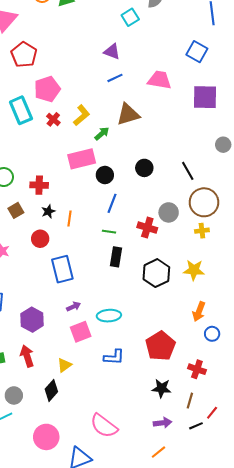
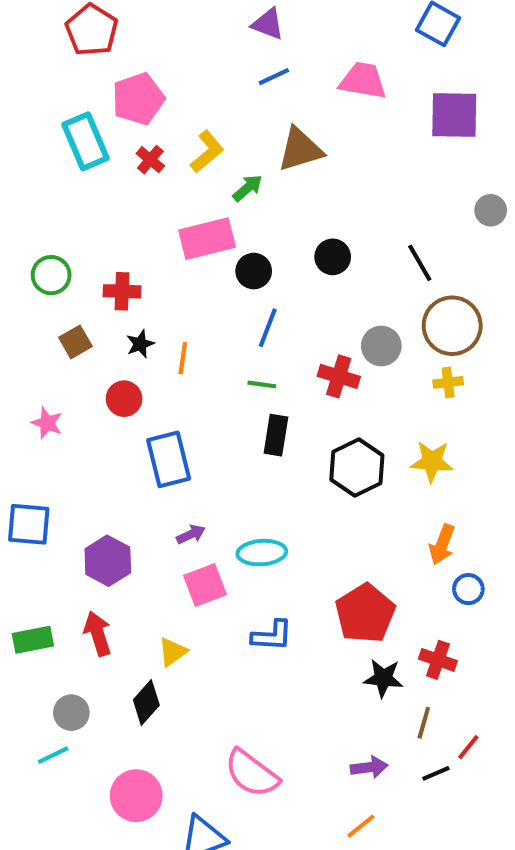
black star: (162, 388) -> (383, 678), moved

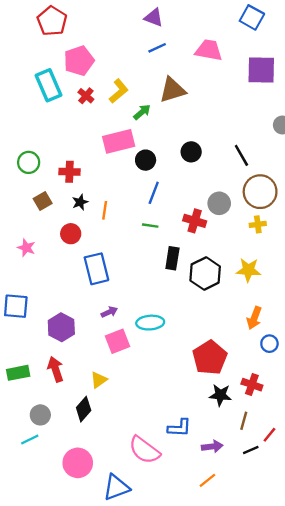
black rectangle: (276, 435) -> (172, 258), moved
blue L-shape: (272, 636) -> (179, 428), moved

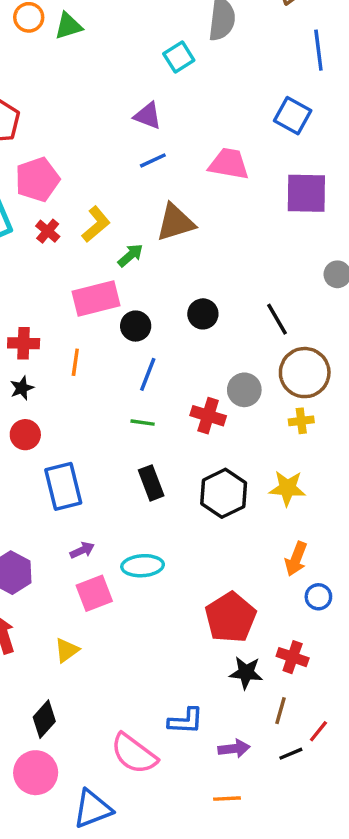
black star: (80, 202) -> (22, 388), moved
orange line: (105, 210) -> (75, 362), moved
black rectangle: (172, 258) -> (151, 483), moved, turned -30
black diamond: (84, 409) -> (44, 719), moved
orange line: (207, 480) -> (227, 799), turned 36

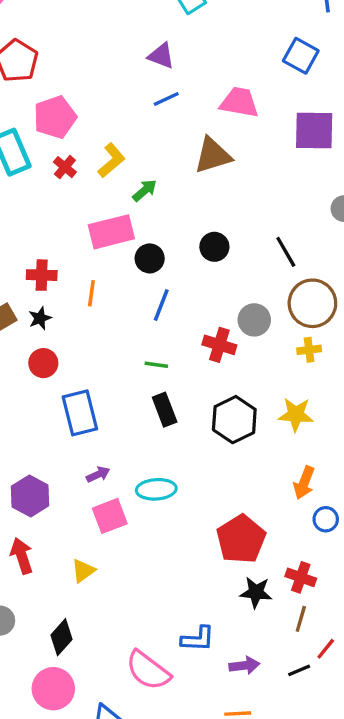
brown triangle: (175, 223) -> (213, 155), moved
green line: (143, 423) -> (156, 365), moved
brown line: (281, 711) -> (301, 619), moved

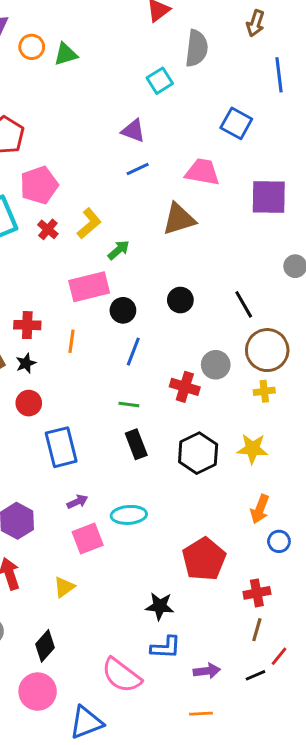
blue square: (301, 56) -> (236, 123), moved
red cross: (301, 577) -> (257, 593), turned -30
black star: (256, 592) -> (160, 606), moved

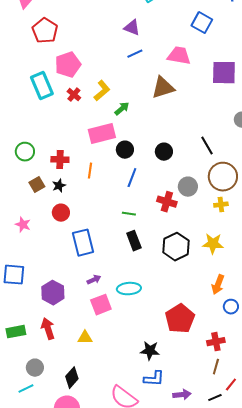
black circle: (180, 300) -> (164, 152), moved
yellow triangle: (64, 587) -> (85, 338), turned 35

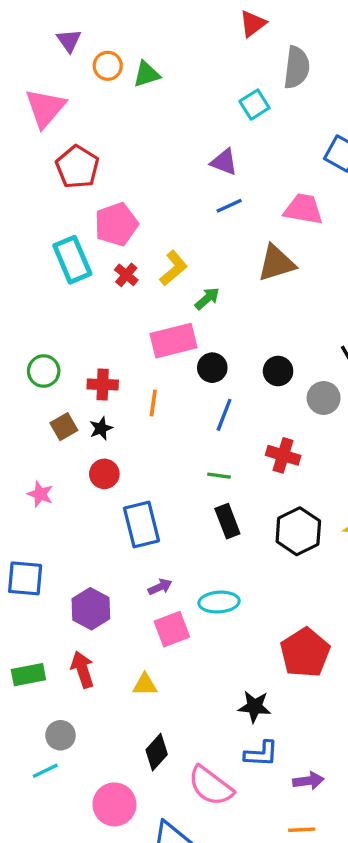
gray circle: (188, 187) -> (324, 398), moved
black diamond: (72, 378) -> (157, 752), moved

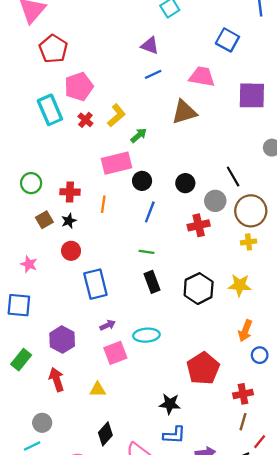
red cross: (283, 455) -> (199, 225), moved, turned -30
blue square: (25, 578) -> (19, 305), moved
green rectangle: (28, 675) -> (21, 360), moved, turned -40

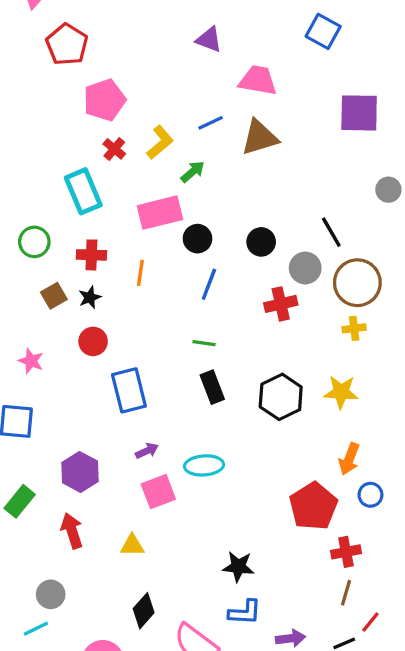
blue line: (153, 74) -> (211, 123), moved
pink trapezoid: (202, 77) -> (258, 80), moved
cyan rectangle: (50, 110) -> (83, 191), moved
red pentagon: (203, 368) -> (313, 506), moved

